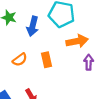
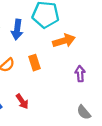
purple arrow: (89, 62) -> (80, 74), moved

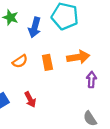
orange arrow: (64, 41) -> (78, 57), moved

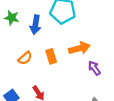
purple arrow: (91, 80) -> (94, 68), turned -32

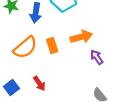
orange semicircle: (25, 58) -> (25, 47), size x1.6

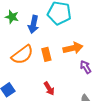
red arrow: (39, 83) -> (49, 89), moved

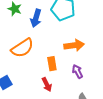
orange rectangle: (46, 54) -> (52, 64), moved
purple arrow: (86, 67) -> (77, 71), moved

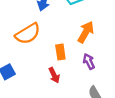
orange arrow: (74, 45) -> (86, 32), turned -54

